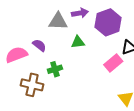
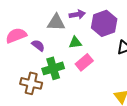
pink semicircle: (16, 55) -> (16, 35), moved
pink rectangle: (113, 63) -> (84, 62), moved
green cross: (55, 69) -> (53, 68), size x1.5

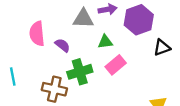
pink semicircle: (16, 35) -> (37, 34), turned -75

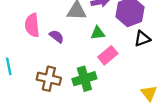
black triangle: (162, 48) -> (142, 39), moved
green cross: (80, 72) -> (84, 79), moved

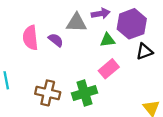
green triangle: (98, 33) -> (108, 40), moved
purple semicircle: (57, 36) -> (56, 40), moved

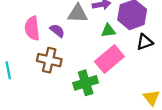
pink rectangle: (109, 69) -> (109, 59), size x1.4
brown cross: (48, 93) -> (49, 60), moved

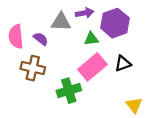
black triangle: (145, 42) -> (123, 64), moved

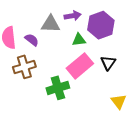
black triangle: (123, 64) -> (108, 63), turned -35
brown cross: (33, 68) -> (24, 67), turned -30

